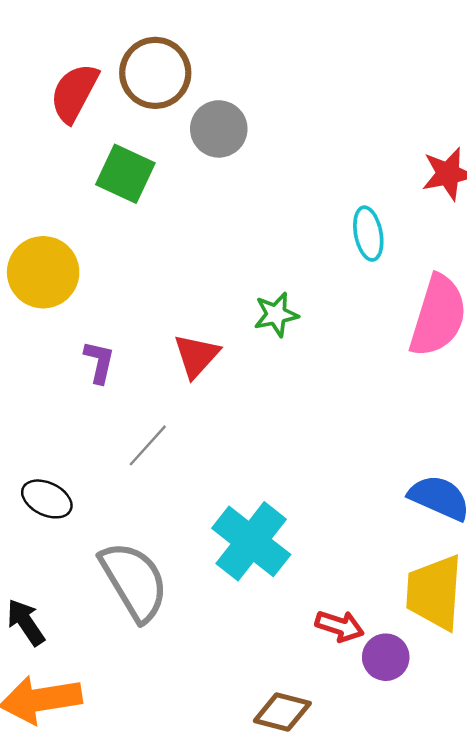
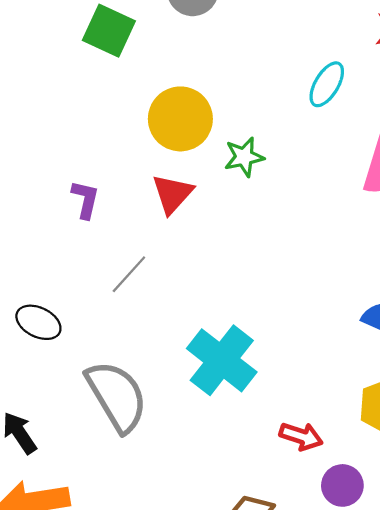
cyan ellipse: (368, 234) -> (327, 84), turned 42
yellow circle: (43, 272) -> (180, 119), moved
purple circle: (386, 657) -> (342, 485), moved

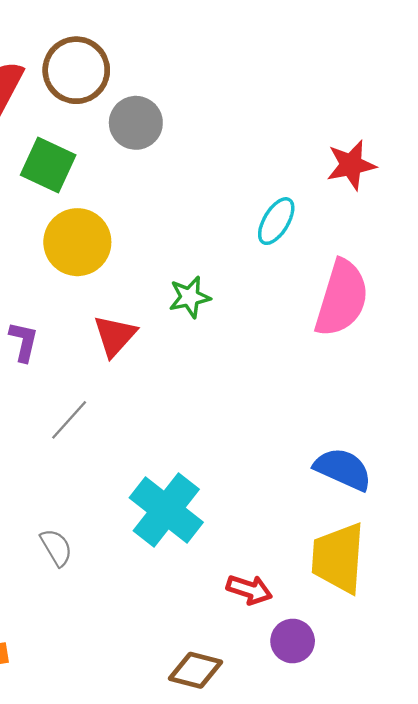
yellow circle: (180, 119) -> (77, 242), moved
gray semicircle: (117, 396) -> (56, 547), size x0.5

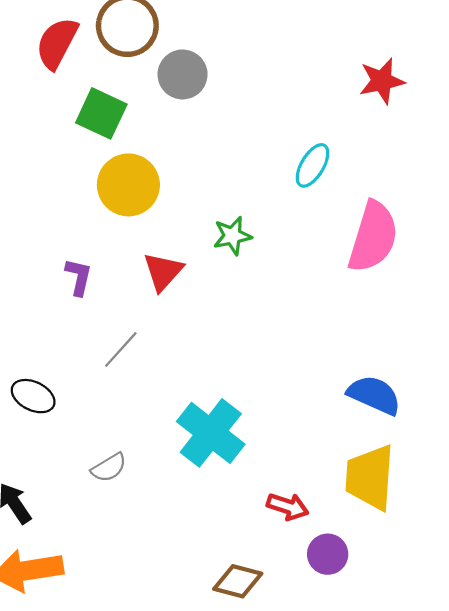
red star: (351, 165) -> (382, 81), moved
gray semicircle: (56, 547) -> (109, 468), turned 90

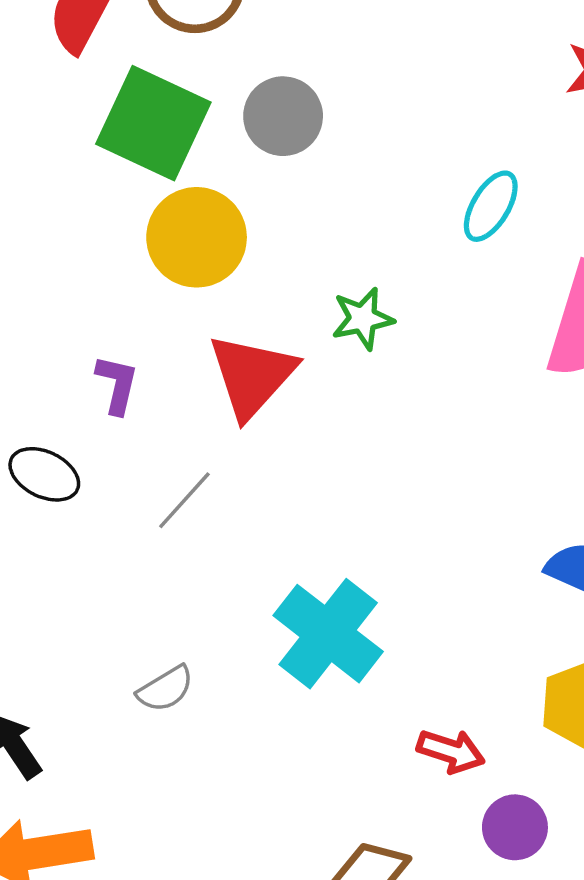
gray circle: (183, 74) -> (283, 116), moved
green square: (101, 113) -> (153, 123), size x1.4
red triangle: (163, 272) -> (252, 376), size x1.4
black ellipse: (33, 396) -> (44, 474), moved

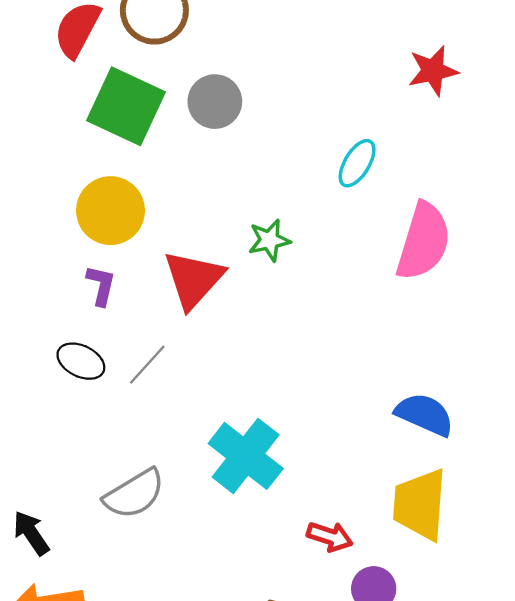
yellow circle: (197, 237) -> (111, 211), moved
black ellipse: (44, 474) -> (81, 361), moved
gray semicircle: (165, 689) -> (134, 494), size x1.6

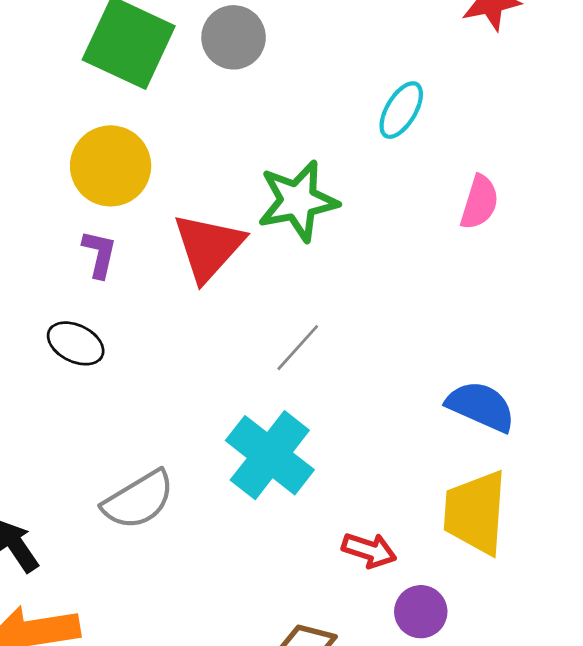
green star: (269, 240) -> (298, 201), size x1.6
pink semicircle: (423, 241) -> (479, 202), size x0.6
gray line: (147, 365) -> (298, 348), moved

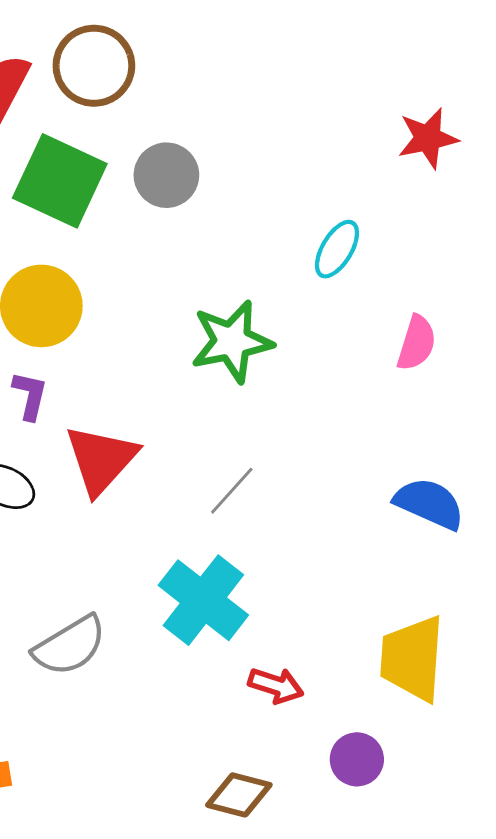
red triangle: (208, 247) -> (101, 459), moved
blue semicircle: (481, 406) -> (429, 504), moved
red arrow: (369, 550) -> (276, 685), moved

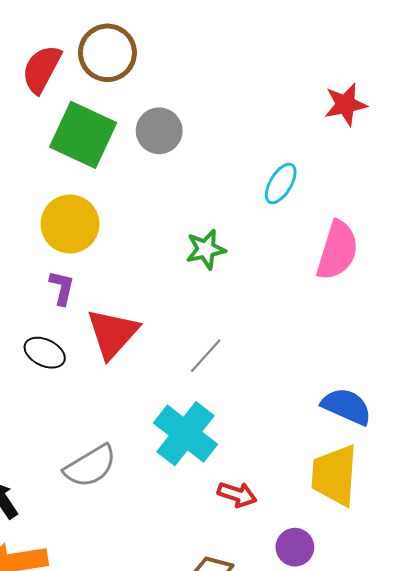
green star: (232, 341) -> (206, 249), size x0.7
pink semicircle: (417, 343) -> (337, 250), size x1.5
blue semicircle: (429, 504) -> (347, 406), moved

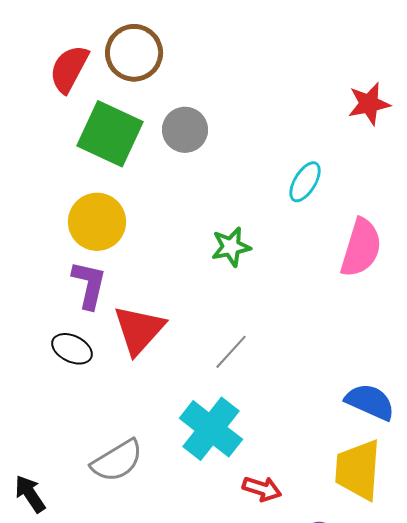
purple L-shape: (62, 288) -> (89, 285), size x1.4

